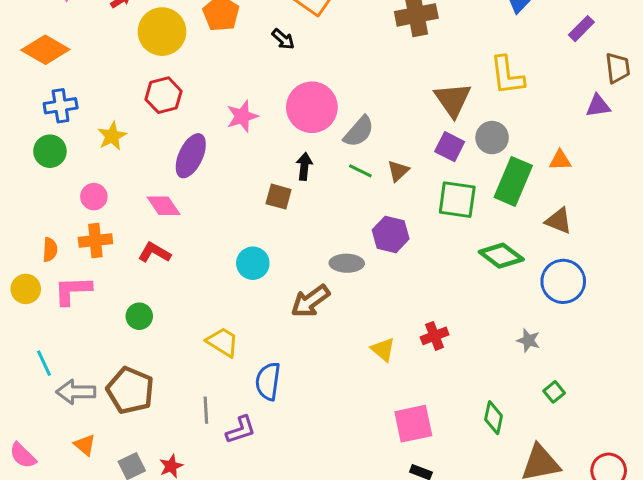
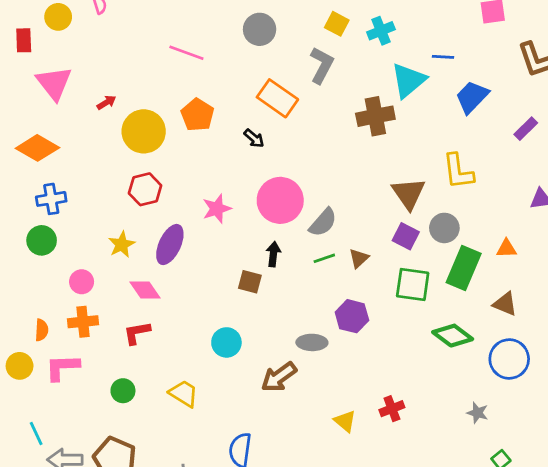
yellow star: (112, 136) -> (122, 245), moved
green line: (360, 171) -> (324, 258), turned -45
red L-shape: (154, 253) -> (137, 333), turned -40
yellow trapezoid: (223, 342) -> (184, 393), moved

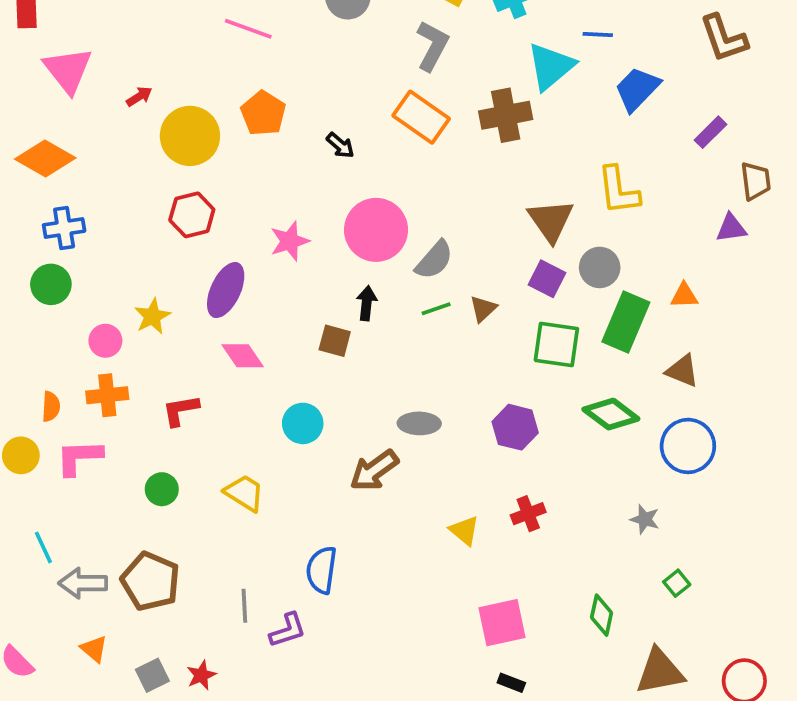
orange rectangle: (277, 98) -> (421, 117), moved
yellow star: (122, 245) -> (152, 316), moved
pink diamond: (145, 290) -> (243, 356), moved
purple hexagon: (352, 316) -> (515, 427), moved

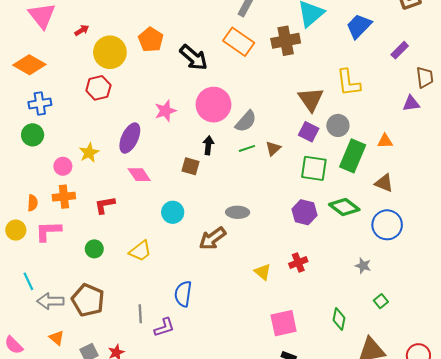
black arrow: (340, 145) -> (194, 57), size x1.8
red hexagon: (192, 215) -> (98, 88), moved
purple hexagon: (515, 427) -> (304, 212), moved
yellow trapezoid: (244, 493) -> (140, 251), turned 110

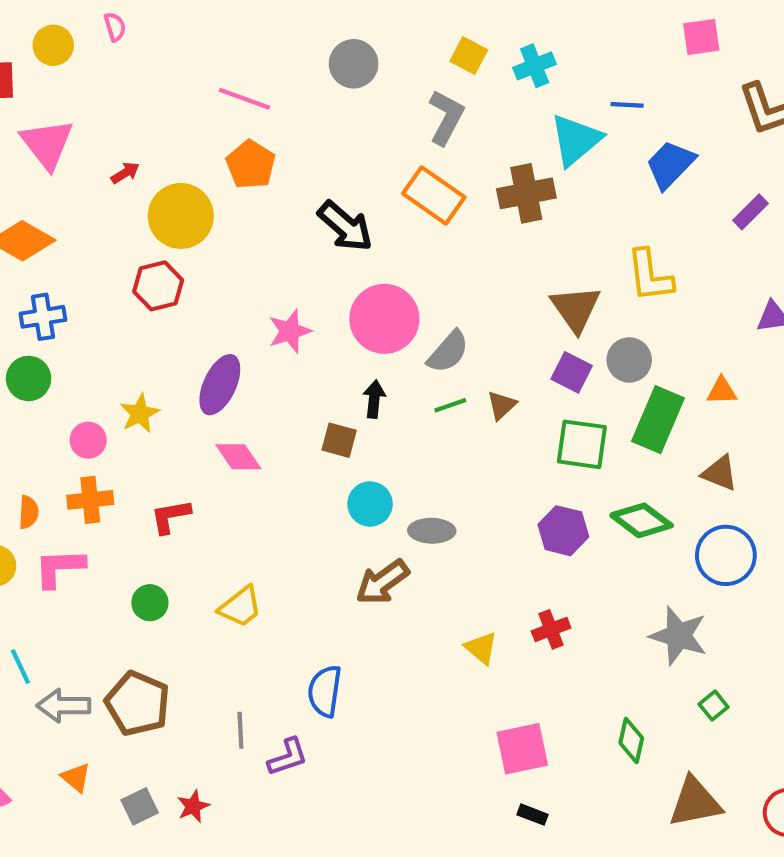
orange pentagon: (151, 40) -> (251, 165), moved
cyan circle: (173, 212) -> (370, 504), moved
gray star: (363, 266) -> (679, 636), size x1.8

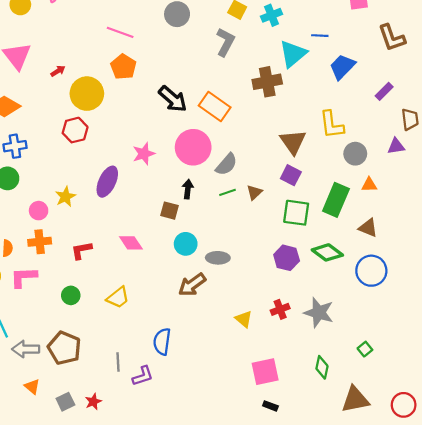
orange rectangle: (434, 195) -> (215, 106), moved
gray circle: (629, 360) -> (355, 154), moved
pink diamond: (238, 457) -> (131, 243), moved
gray star: (679, 636) -> (319, 313), moved

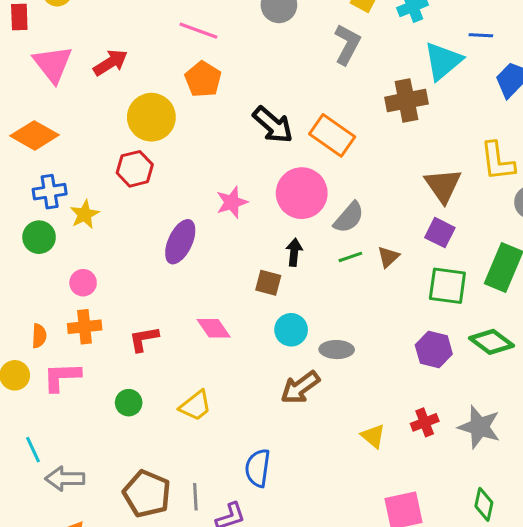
red arrow: (58, 71) -> (110, 63), moved, size x1.6
yellow star: (65, 197) -> (85, 214), moved
brown pentagon: (64, 348) -> (147, 494), moved

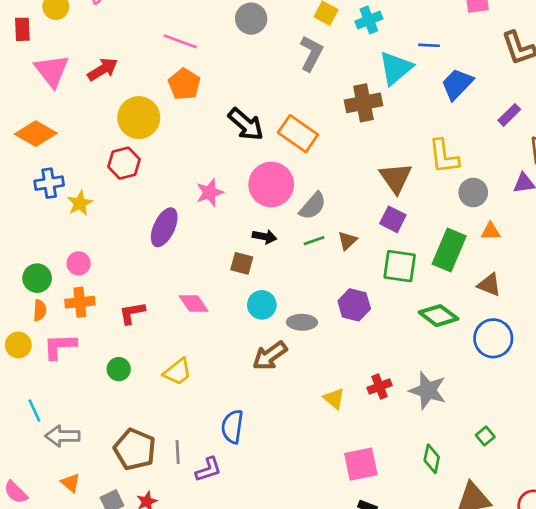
green circle: (39, 237) -> (37, 278), moved
black arrow: (294, 252) -> (265, 237), turned 95
purple hexagon: (434, 350) -> (354, 305), moved

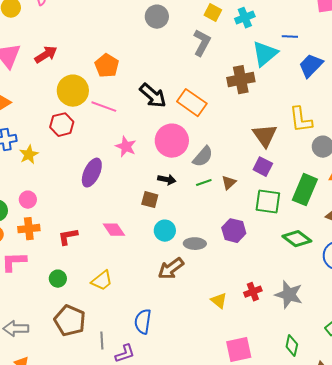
pink line: (180, 41) -> (104, 107), moved
pink star: (210, 193) -> (126, 147), turned -30
brown pentagon: (135, 449) -> (70, 321), moved

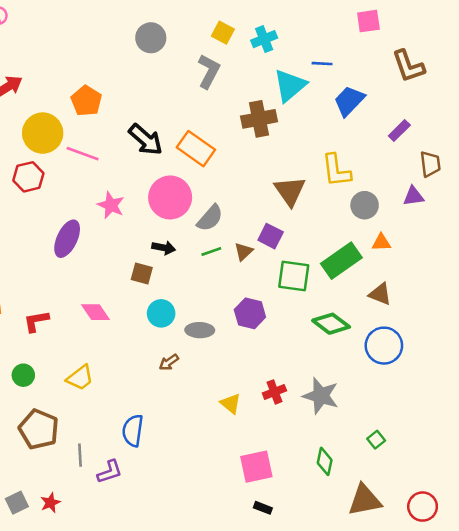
purple square: (263, 167) -> (271, 236), moved
green rectangle: (305, 190) -> (341, 261), turned 32
brown arrow: (171, 269) -> (169, 362), size x0.6

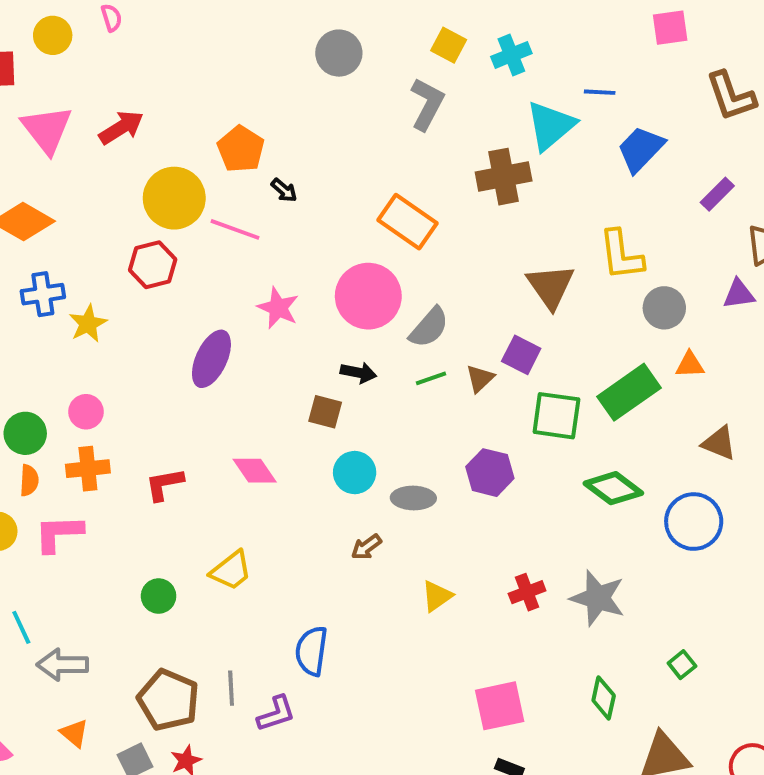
black arrow: (146, 140) -> (284, 190), moved, size x0.5
brown triangle: (380, 294) -> (719, 443), moved
green circle: (23, 375) -> (159, 596), moved
yellow triangle: (231, 404) -> (437, 596), moved, turned 45
brown pentagon: (39, 429) -> (168, 700), moved

